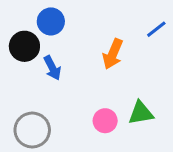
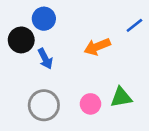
orange arrow: (113, 54) -> (97, 47), turned 45
gray circle: (32, 130) -> (44, 105), moved

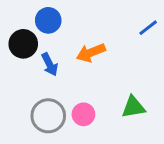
orange arrow: (97, 47) -> (91, 53), moved
pink circle: (90, 104) -> (83, 114), moved

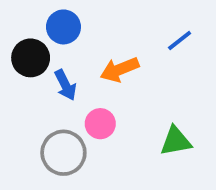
blue line: (148, 28) -> (180, 40), moved
pink circle: (83, 114) -> (100, 124), moved

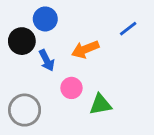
green triangle: (176, 141) -> (100, 105), moved
gray circle: (63, 153) -> (25, 110), moved

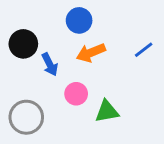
blue circle: (45, 19) -> (79, 20), moved
blue line: (128, 29) -> (144, 50), moved

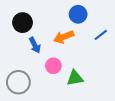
blue circle: (79, 20) -> (78, 14), moved
black circle: (23, 44) -> (23, 23), moved

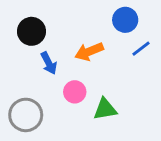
blue circle: (78, 14) -> (125, 20), moved

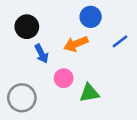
blue circle: (125, 20) -> (91, 17), moved

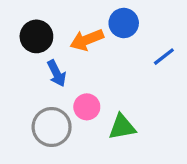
orange arrow: (76, 44) -> (87, 40), moved
gray circle: (22, 98) -> (52, 127), moved

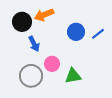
blue circle: (124, 23) -> (76, 32), moved
orange arrow: (87, 40) -> (44, 15), moved

